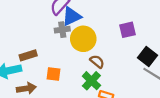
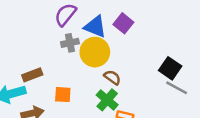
blue triangle: (72, 16) -> (95, 27), moved, turned 50
purple square: (127, 30) -> (123, 23), moved, turned -35

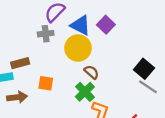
gray cross: (70, 43) -> (46, 34), moved

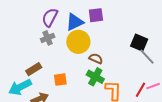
blue triangle: (80, 25) -> (75, 22), turned -36
purple square: (106, 25) -> (96, 15), turned -35
gray line: (148, 87) -> (147, 57), turned 30

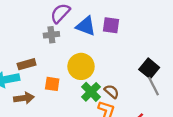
blue triangle: (75, 22) -> (86, 26), turned 30
yellow circle: (78, 42) -> (81, 66), moved
brown semicircle: (96, 59) -> (112, 91), moved

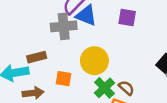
blue triangle: (86, 26) -> (86, 16), moved
gray cross: (51, 35) -> (64, 26), size x1.5

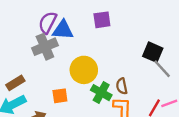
brown rectangle: (37, 57) -> (15, 83), moved
brown semicircle: (126, 88) -> (122, 86), turned -126

